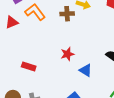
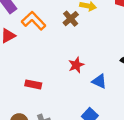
brown cross: (67, 14) -> (71, 19), turned -32

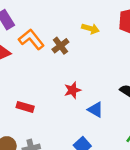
brown cross: (71, 19) -> (60, 46), moved

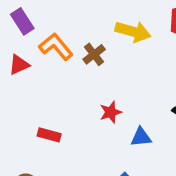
yellow arrow: (90, 29) -> (133, 32), size x1.5
blue triangle: (96, 110) -> (141, 137), turned -35

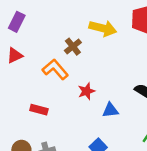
purple rectangle: (22, 21) -> (17, 22), turned 60
orange L-shape: (56, 47) -> (55, 69), moved

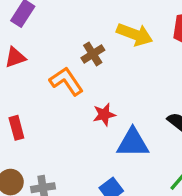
red rectangle: (39, 110) -> (16, 128), moved, turned 54
blue triangle: (110, 110) -> (133, 143), size x1.5

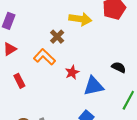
red rectangle: (16, 128) -> (19, 81), moved

